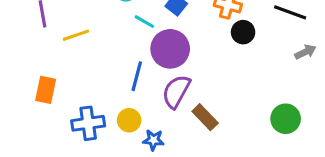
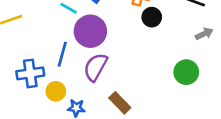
brown rectangle: (205, 117) -> (120, 103), moved
green circle: (286, 119) -> (186, 72), moved
blue cross: (88, 123) -> (30, 73), moved

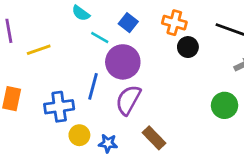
yellow circle: (56, 91) -> (79, 135), moved

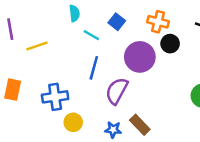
cyan semicircle: (81, 13) -> (74, 13), turned -133
purple circle: (123, 62) -> (140, 57), moved
blue line: (93, 86) -> (94, 68), moved
blue star: (108, 143) -> (113, 130), moved

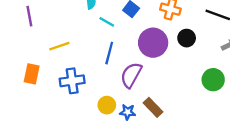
black circle: (170, 44) -> (187, 38), moved
yellow line: (37, 46) -> (59, 46), moved
yellow circle: (73, 122) -> (107, 105), moved

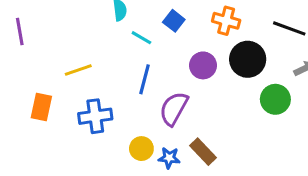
purple line: (29, 16) -> (20, 32), moved
black circle: (187, 38) -> (248, 59), size x1.5
purple circle: (153, 43) -> (203, 65), size x0.7
green circle: (213, 80) -> (275, 99), moved

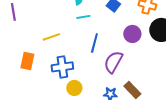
cyan line: (141, 38) -> (83, 17), moved, turned -40
yellow circle: (141, 149) -> (74, 88), moved

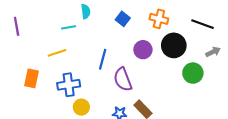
cyan line: (83, 17) -> (69, 27), moved
purple semicircle: (113, 62) -> (123, 79), turned -50

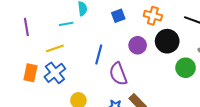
blue square: (123, 19) -> (118, 16), turned 32
purple line: (17, 26) -> (26, 27), moved
blue cross: (69, 85) -> (55, 73), moved, turned -30

